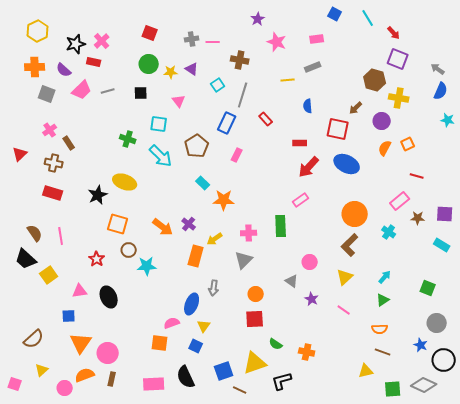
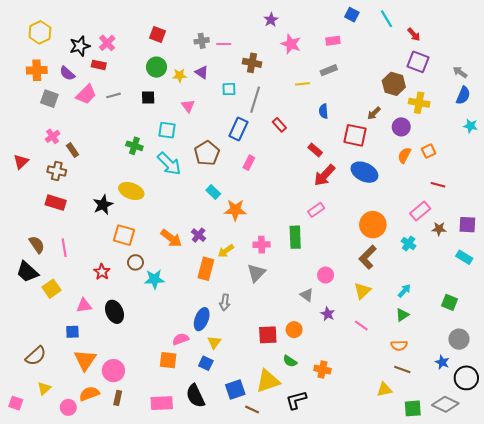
cyan square: (218, 85) -> (229, 89), turned 32
red rectangle: (300, 143) -> (315, 150), turned 40
orange circle: (256, 294) -> (294, 330), moved

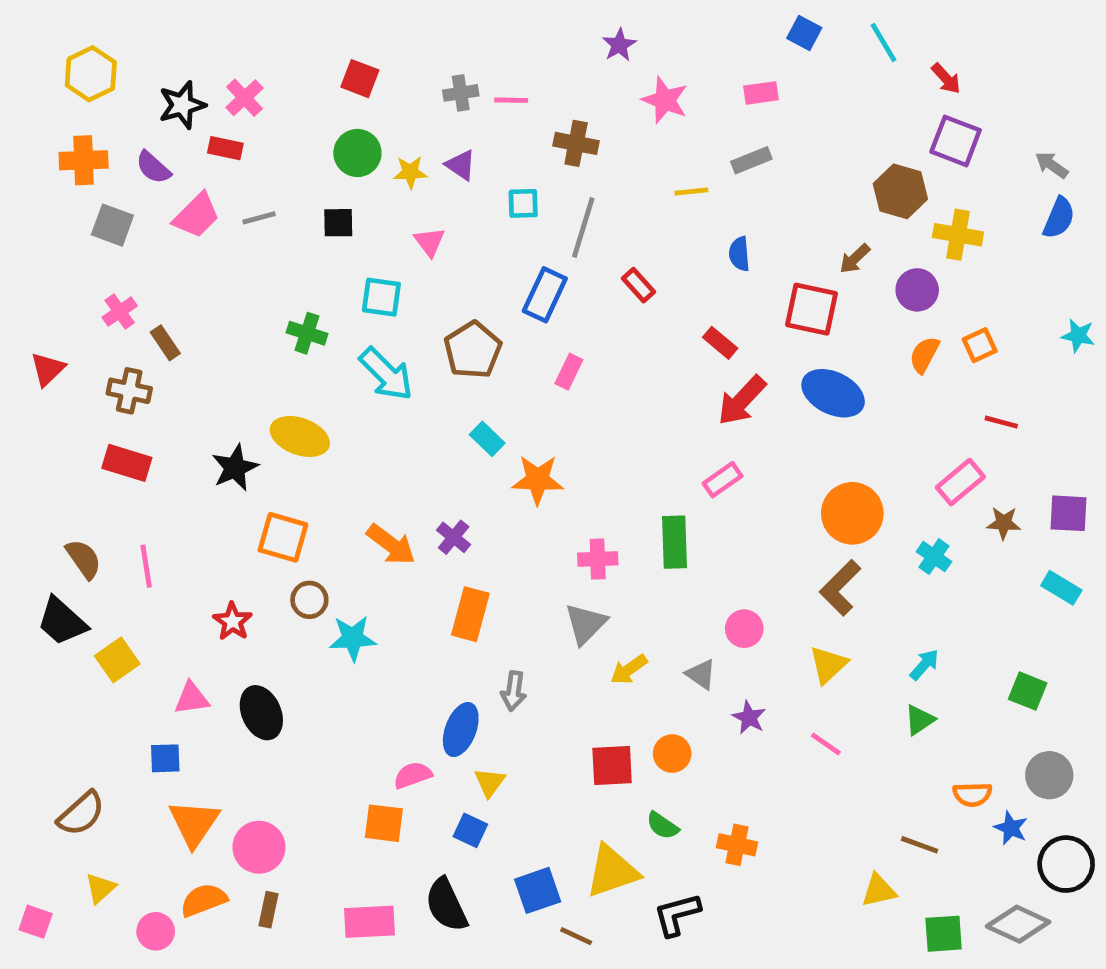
cyan star: (471, 126) -> (1078, 336), moved
yellow arrow: (226, 251) -> (629, 669), moved
orange semicircle: (399, 345) -> (972, 794), moved

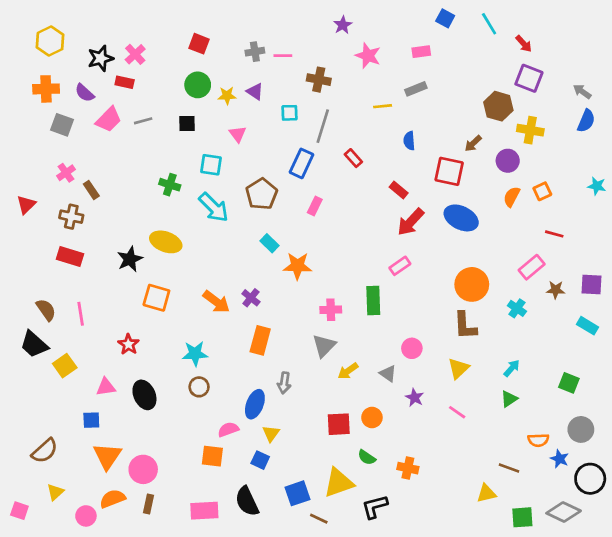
brown L-shape: (840, 588) -> (465, 326), turned -48
brown circle: (309, 600) -> (199, 387), moved

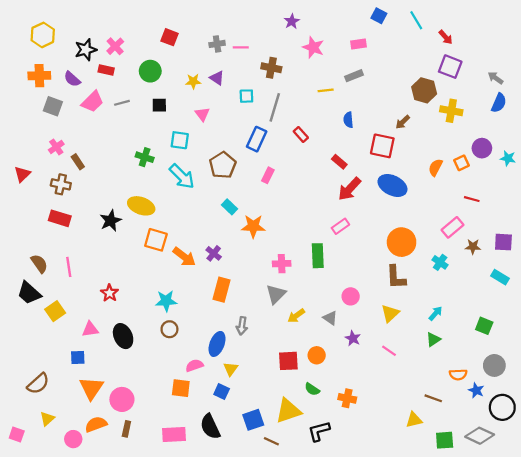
green circle: (198, 85) -> (150, 71), moved
purple circle: (508, 161) -> (482, 148), moved
orange square: (156, 298) -> (156, 240), moved

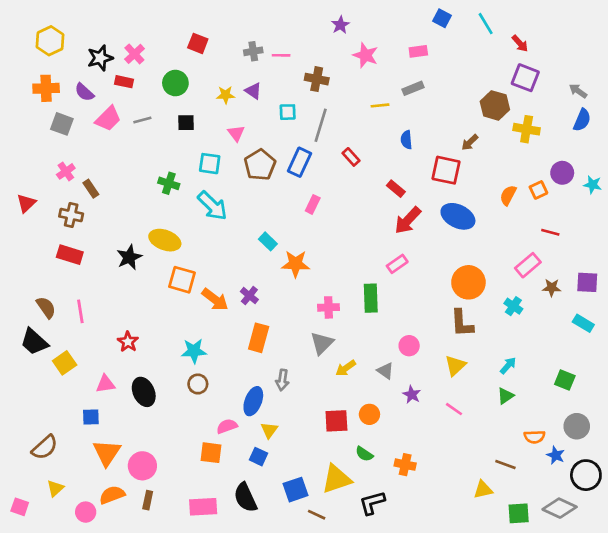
brown pentagon: (223, 165) -> (260, 165), moved

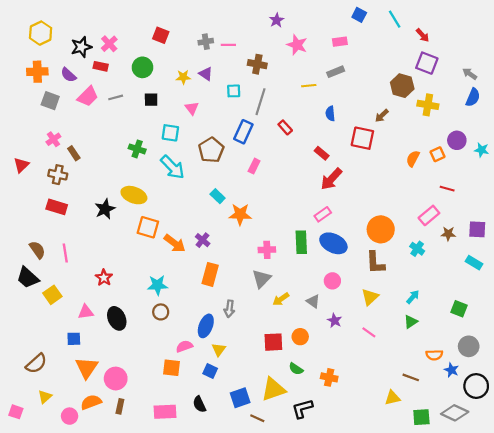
brown pentagon: (260, 165) -> (211, 150), moved
blue ellipse: (458, 216) -> (333, 243), moved
black semicircle: (245, 498) -> (199, 404), size x0.7

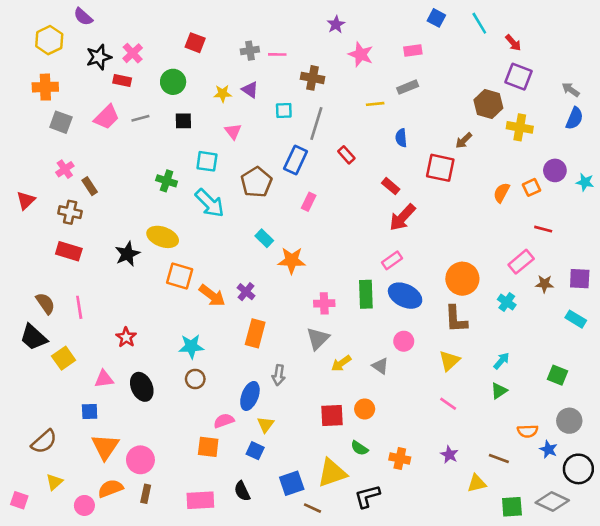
purple semicircle: (68, 75) -> (83, 17), moved
purple star: (335, 321) -> (449, 455), moved

